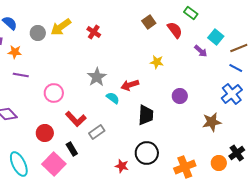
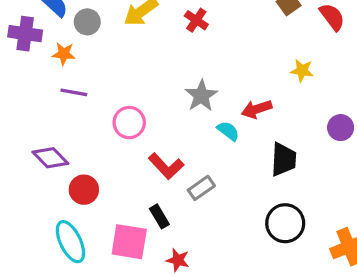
gray circle: (38, 33) -> (87, 22), moved
red circle: (45, 133) -> (84, 190), moved
pink square: (54, 164) -> (129, 242), turned -35
red star: (122, 166) -> (178, 260), moved

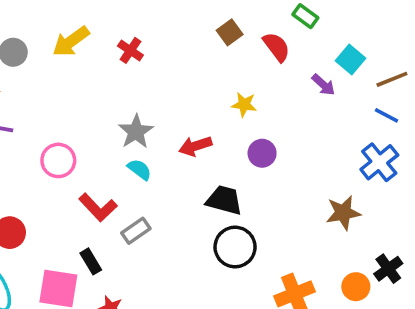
purple circle: (341, 128) -> (262, 153), moved
cyan semicircle: (228, 131) -> (139, 169), moved
black trapezoid: (284, 159) -> (224, 200), turned -78
black circle: (285, 223) -> (235, 247), moved

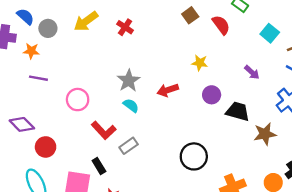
purple arrow: (323, 85) -> (252, 72), moved
black trapezoid: (224, 200) -> (238, 111), moved

